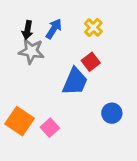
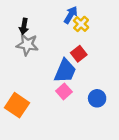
blue arrow: (54, 29) -> (71, 15), moved
pink square: (50, 128) -> (64, 91), moved

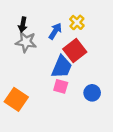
blue arrow: (71, 15) -> (55, 31), moved
red square: (79, 54) -> (75, 51), size x1.5
pink square: (64, 91) -> (61, 86), turned -32

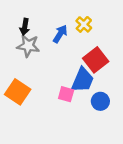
red square: (75, 51) -> (96, 60), moved
blue trapezoid: (62, 67) -> (83, 80), moved
orange square: (16, 99) -> (18, 92), moved

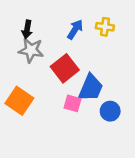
yellow cross: (84, 24) -> (105, 27), moved, turned -35
blue arrow: (60, 34) -> (75, 29), moved
red square: (96, 60) -> (65, 68), moved

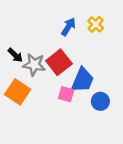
yellow cross: (105, 27) -> (96, 24), turned 35
black arrow: (27, 29) -> (15, 55), moved, turned -56
gray star: (31, 50) -> (34, 65), moved

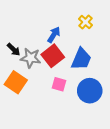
blue arrow: (68, 27) -> (54, 35), moved
blue trapezoid: (83, 80) -> (81, 59), moved
blue circle: (100, 101) -> (90, 91), size x1.5

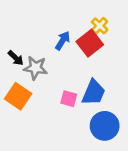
red square: (53, 56) -> (90, 43), moved
blue trapezoid: (81, 59) -> (93, 93), moved
blue circle: (90, 91) -> (105, 126), moved

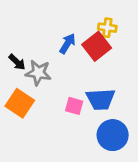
yellow cross: (100, 26) -> (107, 28), turned -35
blue trapezoid: (93, 93) -> (101, 99), turned 64

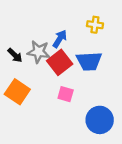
red square: (97, 46) -> (60, 62), moved
gray star: (38, 73) -> (38, 52), moved
blue trapezoid: (101, 99) -> (89, 61), moved

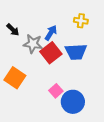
black arrow: (15, 55) -> (13, 30), moved
pink square: (66, 94) -> (56, 91), moved, turned 32
blue circle: (100, 120) -> (73, 102), moved

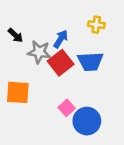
orange square: (15, 78) -> (18, 92), turned -30

